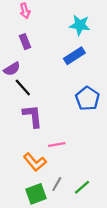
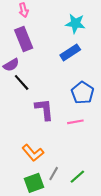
purple rectangle: (25, 42) -> (24, 39), size x1.6
purple L-shape: (33, 116) -> (44, 109), moved
pink line: (57, 145) -> (75, 122), moved

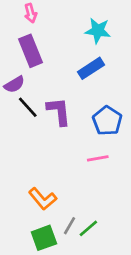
purple L-shape: (44, 109) -> (59, 111), moved
green line: (77, 177) -> (88, 228), moved

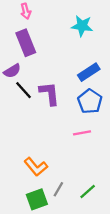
blue rectangle: (91, 68) -> (89, 72), moved
green line: (88, 228) -> (88, 192), moved

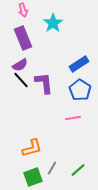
cyan star: (82, 26) -> (53, 23), moved, turned 30
purple semicircle: (12, 71) -> (20, 65), moved
orange L-shape: (36, 167) -> (32, 148), turned -65

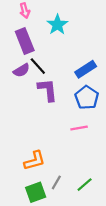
black line: (21, 80) -> (38, 66), moved

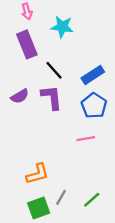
cyan star: (57, 25) -> (62, 27), turned -30
black line: (38, 66) -> (54, 70), moved
purple semicircle: (21, 70) -> (20, 96), moved

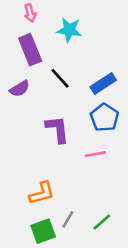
purple semicircle: (20, 96) -> (20, 89), moved
purple L-shape: (52, 97) -> (57, 129), moved

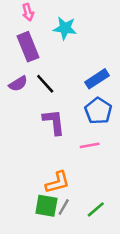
black line: (60, 78) -> (45, 84), moved
orange L-shape: (42, 193) -> (58, 182), moved
green square: (43, 231) -> (46, 206), moved, turned 30

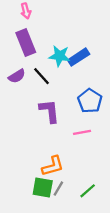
cyan star: (65, 28) -> (59, 56), moved
blue rectangle: (97, 79) -> (79, 57), moved

